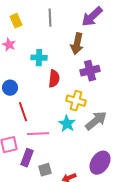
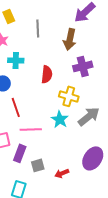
gray line: (50, 18) -> (38, 28), moved
cyan cross: (39, 58) -> (16, 60), moved

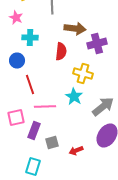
brown arrow: (70, 39) -> (75, 28), moved, turned -95
gray arrow: (89, 116) -> (103, 106), moved

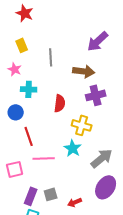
brown arrow: (75, 28) -> (84, 71), moved
purple rectangle: (34, 130) -> (31, 196), moved

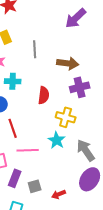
purple arrow: (98, 41) -> (76, 18), moved
gray arrow: (102, 158) -> (86, 150), turned -85
purple rectangle: (31, 196) -> (15, 178), moved

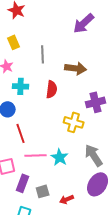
purple cross: (80, 87) -> (96, 102), moved
red semicircle: (44, 95) -> (52, 89), moved
cyan star: (57, 140) -> (60, 157), moved

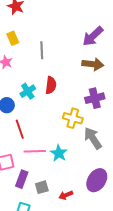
purple arrow: (84, 23) -> (93, 36), moved
brown arrow: (76, 68) -> (93, 64), moved
cyan cross: (21, 86) -> (28, 91), moved, turned -35
gray arrow: (94, 155) -> (93, 138), moved

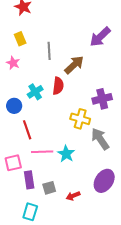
brown arrow: (93, 64) -> (74, 65), moved, turned -50
purple rectangle: (22, 179) -> (29, 180), turned -30

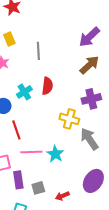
brown arrow: (74, 65) -> (89, 65), moved

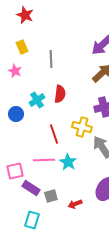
red line: (16, 130) -> (54, 134), moved
purple rectangle: (18, 180) -> (31, 188), turned -48

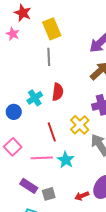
yellow rectangle: (22, 47) -> (52, 29), moved, size x1.5
pink star: (15, 71) -> (13, 34), moved
yellow cross: (82, 127) -> (80, 125), turned 30
pink square: (15, 171) -> (13, 147), moved, turned -30
red arrow: (75, 204) -> (82, 196), moved

